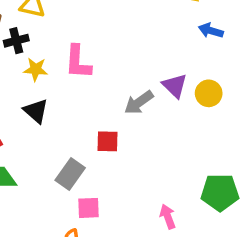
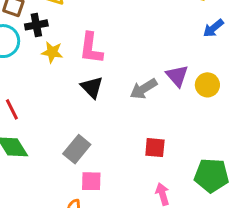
blue arrow: (211, 31) -> (213, 28), turned -60
black triangle: (36, 111) -> (92, 87), moved
red square: (107, 141) -> (155, 148), moved

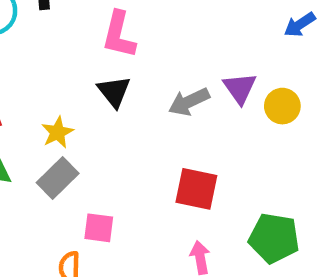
yellow star: (52, 52) -> (57, 132), moved, turned 30
red square: (155, 148) -> (196, 189), size x1.4
gray rectangle: (77, 149) -> (58, 178), moved

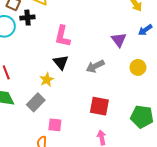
purple triangle: (240, 88) -> (119, 40), moved
yellow star: (57, 132) -> (47, 80), moved
green pentagon: (274, 238) -> (142, 117), moved

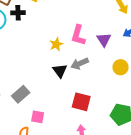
pink L-shape: (62, 36) -> (78, 35), moved
black triangle: (61, 62) -> (60, 71), moved
yellow star: (47, 80) -> (56, 44), moved

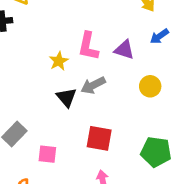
purple triangle: (104, 40) -> (124, 50), turned -35
pink square: (38, 117) -> (47, 154), moved

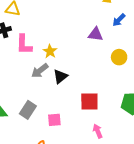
pink L-shape: (88, 46) -> (24, 44), moved
gray arrow: (93, 85) -> (40, 71), moved
black triangle: (66, 97) -> (60, 76), turned 42

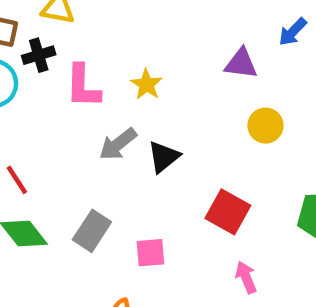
yellow star: (50, 51) -> (147, 84), moved
yellow circle: (119, 57) -> (265, 126), moved
red square: (89, 101) -> (228, 212), turned 30

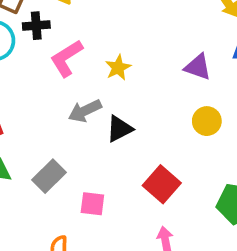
pink L-shape: (83, 86) -> (67, 58), turned 45

